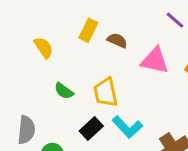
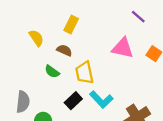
brown semicircle: (117, 40) -> (64, 50), moved

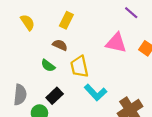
yellow semicircle: (36, 38) -> (28, 22), moved
black rectangle: (73, 101) -> (55, 96), moved

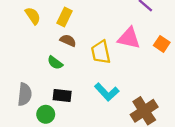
yellow rectangle: (66, 20) -> (64, 17), moved
yellow trapezoid: (79, 67) -> (101, 52), moved
black rectangle: (55, 96) -> (62, 96), turned 49

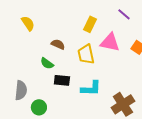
yellow rectangle: (64, 17) -> (90, 24), moved
cyan L-shape: (107, 92) -> (91, 88), turned -45
black rectangle: (62, 96) -> (62, 80), moved

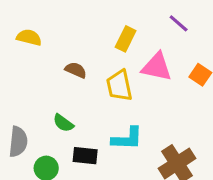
yellow semicircle: (28, 23) -> (29, 37), turned -42
green semicircle: (47, 63) -> (63, 123), moved
black rectangle: (62, 80) -> (85, 156), moved

